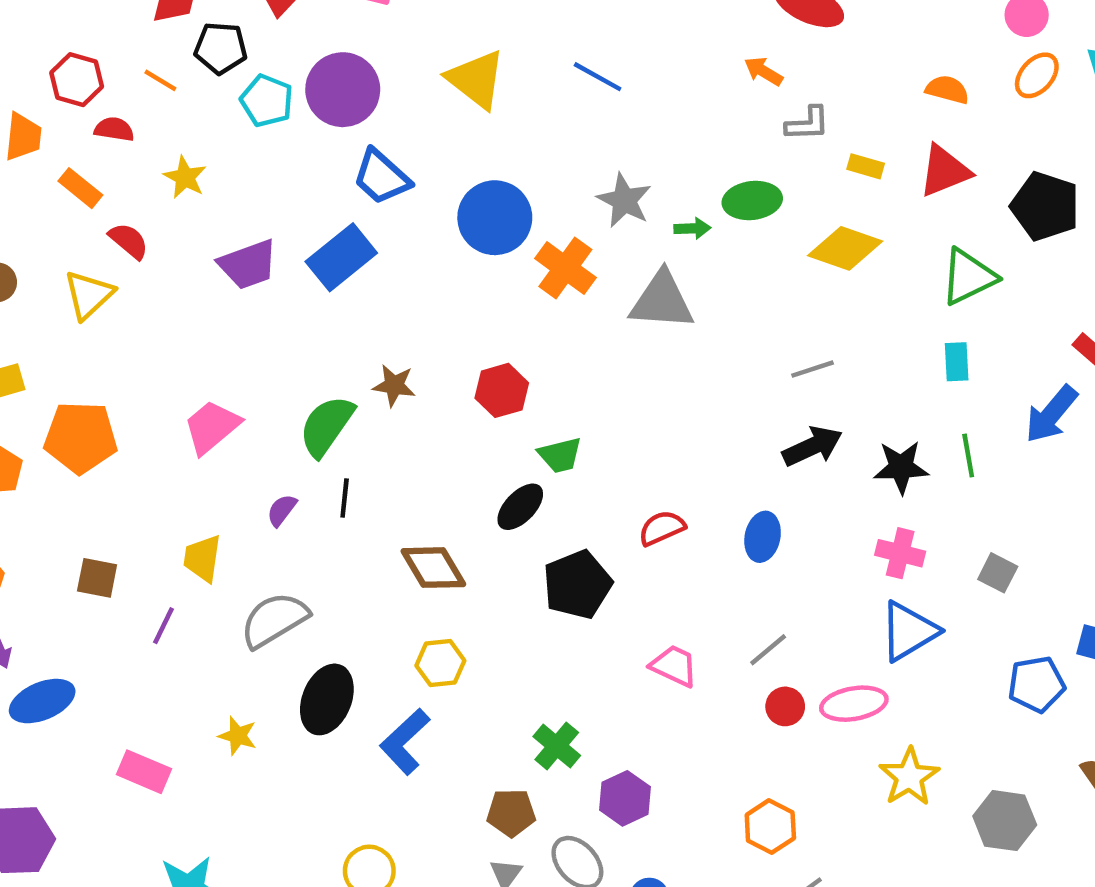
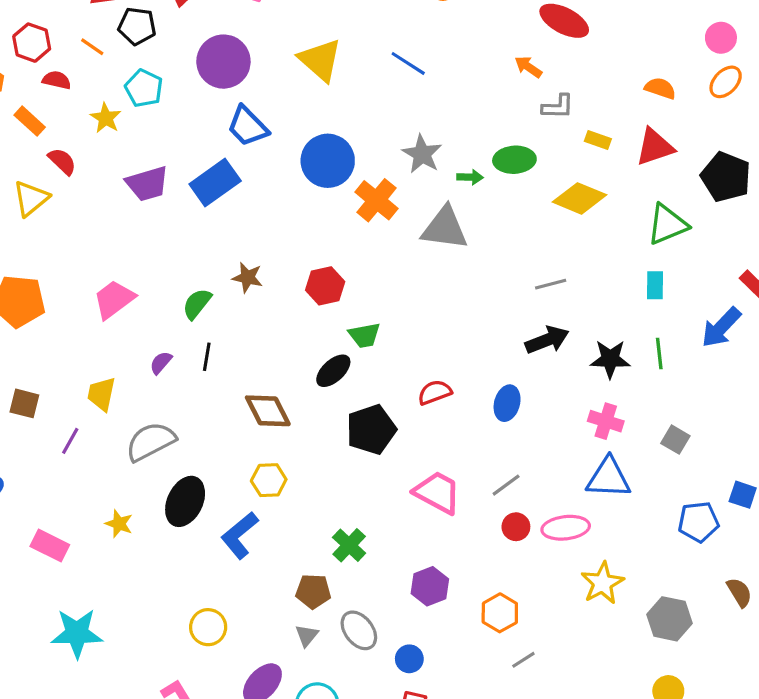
cyan pentagon: (267, 101) -> (144, 88), moved
green semicircle: (327, 426) -> (197, 304), size x0.7
blue triangle: (909, 631) -> (609, 478), turned 30
pink trapezoid: (674, 666) -> (437, 492), size x1.4
purple hexagon: (625, 798) -> (430, 586), moved

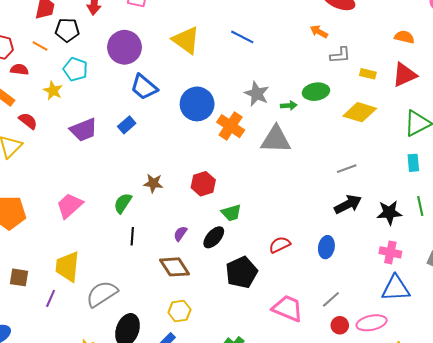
blue rectangle: (215, 183) -> (127, 125), size x0.6
purple semicircle: (161, 363) -> (180, 234), moved
yellow trapezoid: (101, 394) -> (67, 267), size x1.4

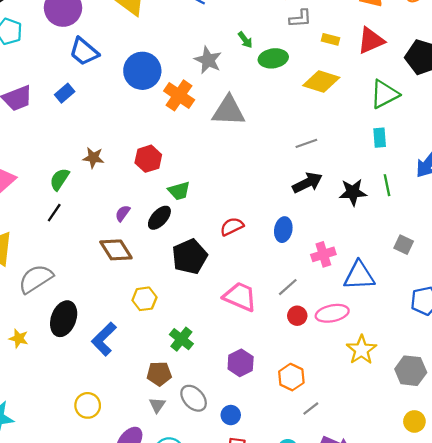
green arrow: (289, 106) -> (245, 40), moved, turned 56
black line: (132, 236) -> (54, 213), moved, turned 30
pink cross: (390, 252) -> (323, 254), moved, turned -30
yellow hexagon: (179, 311) -> (144, 299), moved

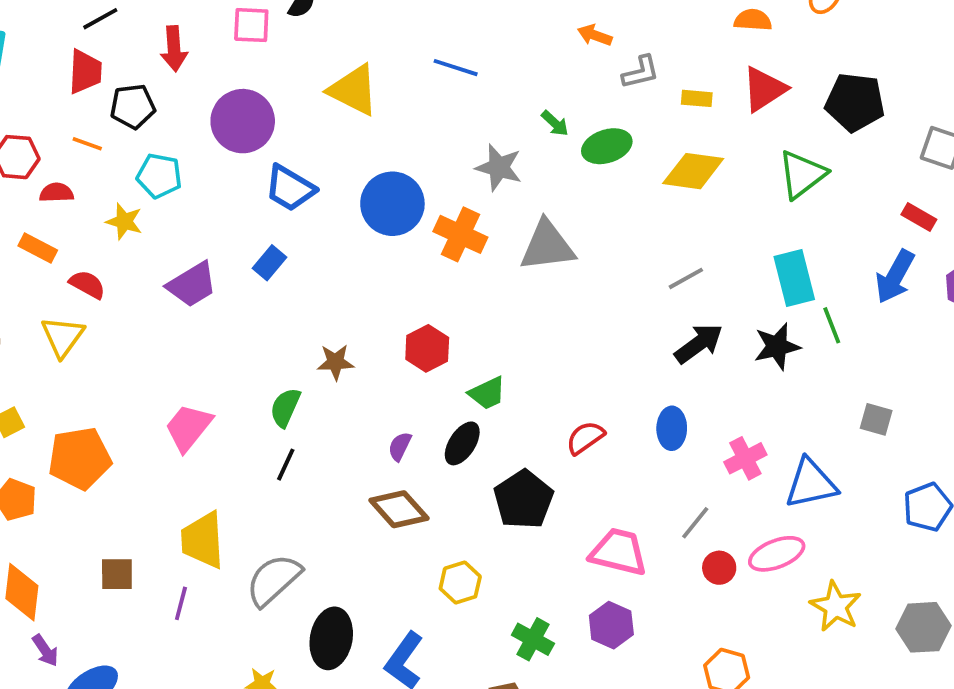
cyan rectangle: (380, 138) -> (794, 278), moved, size x1.6
purple hexagon: (241, 363) -> (611, 625), moved

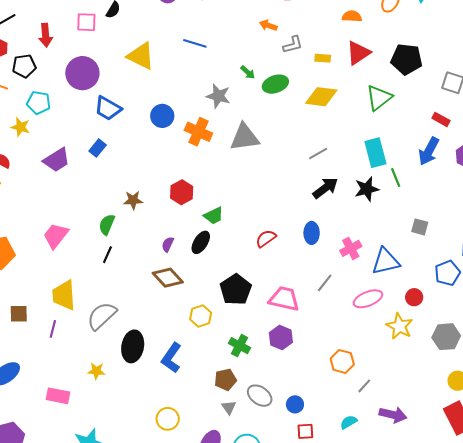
blue circle: (392, 204) -> (162, 116), size x0.7
black pentagon: (523, 500) -> (236, 290), moved
red circle: (719, 568) -> (414, 297), moved

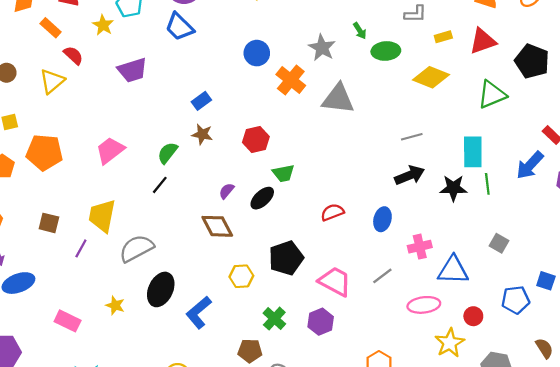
yellow rectangle: (323, 58) -> (443, 37), turned -35
blue trapezoid: (108, 108) -> (179, 27), moved
blue rectangle: (98, 148) -> (201, 101), moved

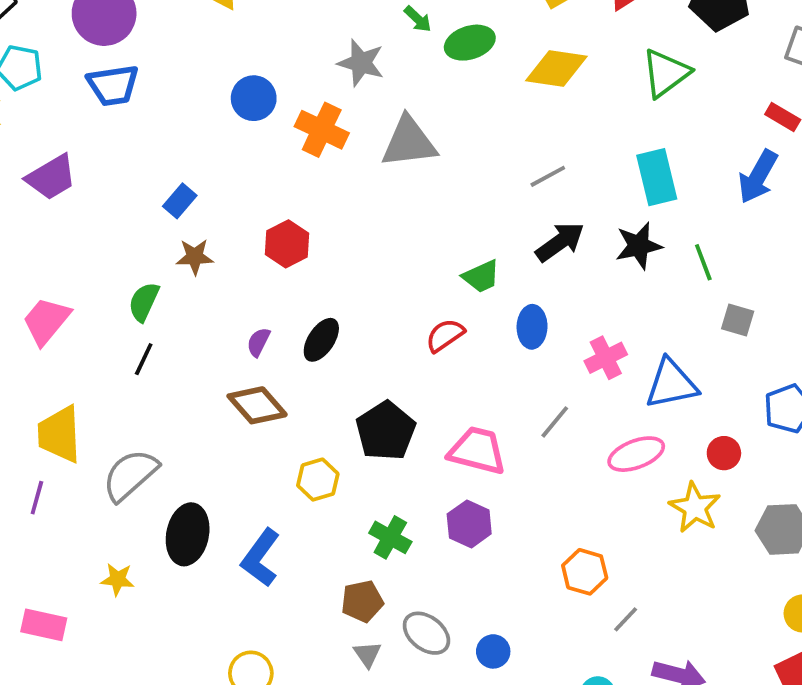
blue trapezoid: (179, 27) -> (113, 85), turned -40
green trapezoid: (283, 173) -> (481, 276), moved
green line: (487, 184) -> (703, 262), moved

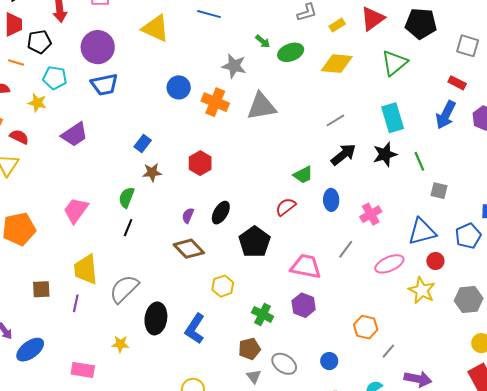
blue triangle: (671, 384) -> (422, 232), moved
black pentagon: (386, 431) -> (255, 242), moved
blue circle: (493, 651) -> (329, 361), moved

